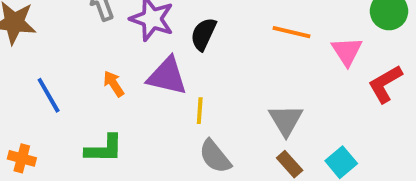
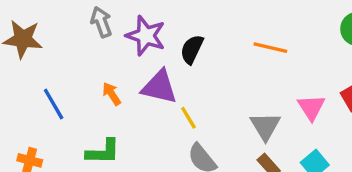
pink triangle: (347, 51) -> (311, 107), moved
yellow line: (200, 111) -> (188, 118), turned -35

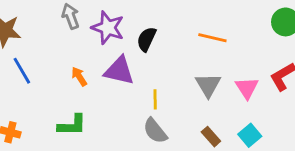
blue line: (54, 104) -> (22, 71), moved
yellow line: (188, 118) -> (155, 99), moved, turned 30
gray triangle: (265, 126) -> (208, 85), moved

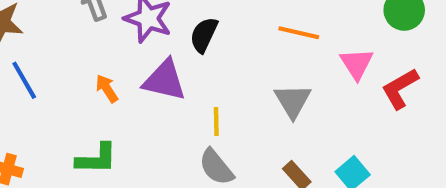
pink triangle: (247, 88) -> (357, 64), moved

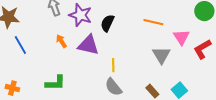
orange arrow: (107, 89) -> (61, 41), moved
gray triangle: (293, 101) -> (161, 55), moved

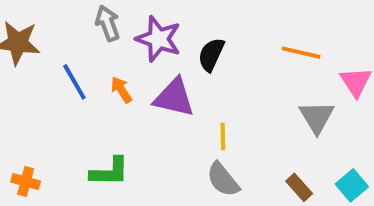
blue line: (20, 45) -> (74, 82), moved

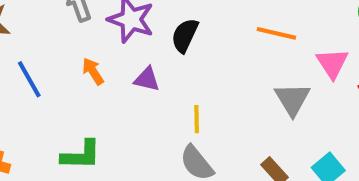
blue line: (74, 82) -> (29, 79), moved
purple triangle: (174, 98) -> (147, 79), size x0.6

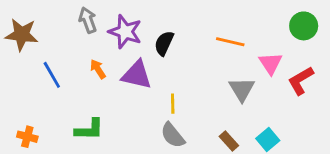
purple triangle: (147, 79) -> (137, 75), size x1.6

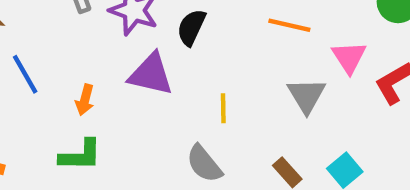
orange arrow: (98, 69) -> (85, 100), moved, turned -132
yellow line: (173, 104) -> (223, 108), moved

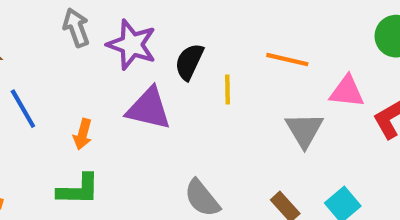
pink triangle: (349, 57) -> (347, 92), turned -51
yellow line: (223, 108) -> (228, 89), moved

